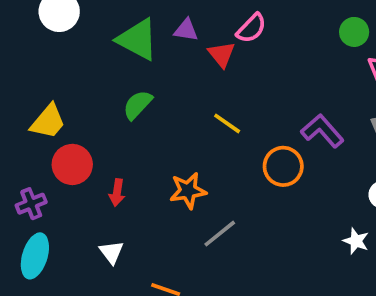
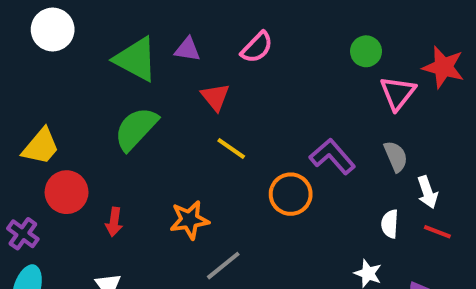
red triangle: (222, 54) -> (215, 97), moved
green semicircle: (138, 105) -> (136, 129), size x1.4
purple cross: (31, 204) -> (23, 234), turned -32

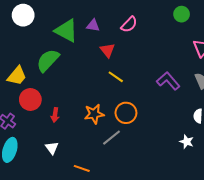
green circle: (366, 51) -> (182, 14), moved
green semicircle: (136, 129) -> (48, 60), moved
orange circle: (291, 194) -> (126, 113), moved

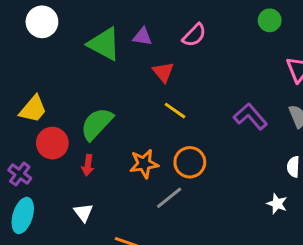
green semicircle: (48, 60) -> (97, 124), moved

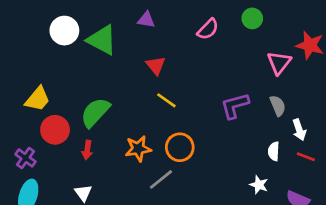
white circle: (42, 22) -> (64, 31), moved
pink semicircle: (194, 35) -> (208, 29), moved
purple triangle: (142, 37) -> (146, 20), moved
purple L-shape: (250, 116) -> (235, 106), turned -64

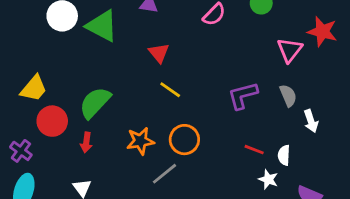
white semicircle: (274, 151) -> (284, 155), moved
red line: (306, 157) -> (254, 150), moved

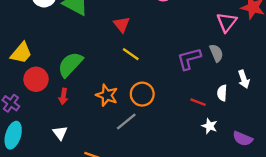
gray semicircle: (288, 95) -> (216, 53), moved
orange star: (140, 141) -> (107, 95), turned 30
white semicircle: (284, 155) -> (222, 93), moved

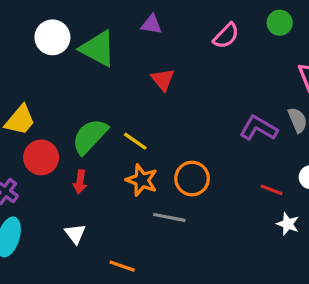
yellow line: (131, 54) -> (135, 141), moved
purple L-shape: (189, 59) -> (259, 128), turned 45
gray line: (126, 121) -> (169, 217), turned 50

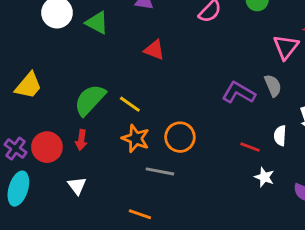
green triangle: (98, 49) -> (97, 23), size x0.7
red triangle: (163, 80) -> (154, 50), turned -30
red circle: (41, 157) -> (47, 147), moved
orange line: (122, 266) -> (140, 214), moved

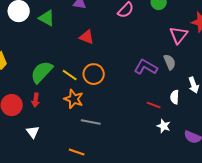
orange circle: (180, 137) -> (94, 74), moved

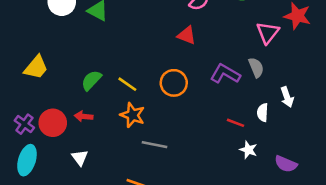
red triangle: (87, 37) -> (187, 35), moved
green semicircle: (42, 72) -> (91, 80), size x0.7
orange circle: (94, 74) -> (174, 83), moved
red arrow: (36, 100) -> (84, 116), turned 88

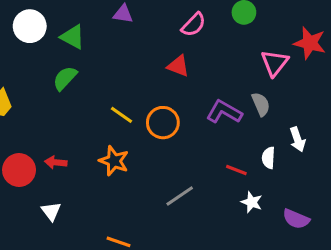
green semicircle: (91, 80) -> (65, 78), moved
yellow line: (127, 84) -> (122, 115), moved
gray line: (154, 145) -> (180, 196), moved, turned -45

